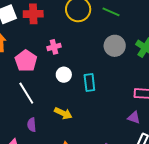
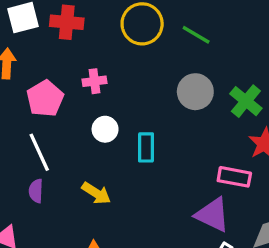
purple triangle: (134, 118) -> (213, 215), size x1.6
purple semicircle: (32, 125) -> (36, 191), moved

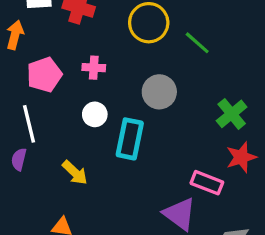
gray circle: (195, 92) -> (159, 92), moved
cyan rectangle: (146, 147) -> (130, 139), size x1.4

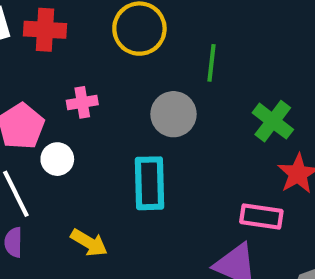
green line: (197, 43) -> (211, 63), moved, turned 68
white circle: (95, 114) -> (57, 159), moved

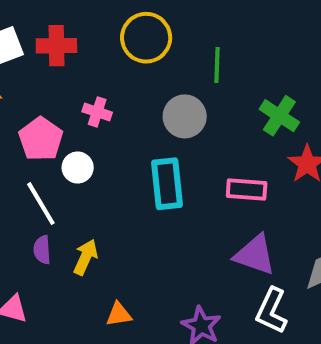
pink cross: (82, 102) -> (97, 112), turned 32
pink rectangle: (261, 216) -> (247, 189), moved
yellow arrow: (89, 243) -> (86, 257), moved, turned -92

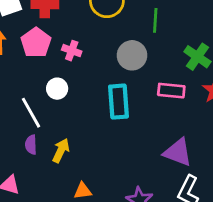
pink pentagon: (41, 139) -> (36, 43), moved
pink rectangle: (247, 189) -> (171, 91), moved

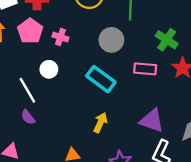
cyan rectangle: (118, 102) -> (101, 79), turned -48
purple semicircle: (31, 145) -> (28, 117), turned -35
yellow arrow: (61, 151) -> (100, 123), moved

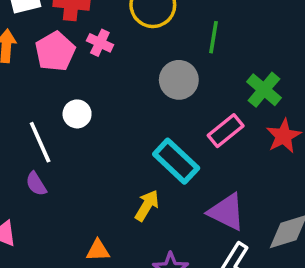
pink cross: (60, 37) -> (100, 43), moved
pink rectangle: (145, 69) -> (226, 131), turned -50
cyan rectangle: (101, 79) -> (176, 161), moved

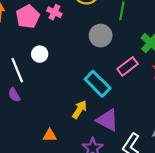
purple triangle: (227, 212) -> (107, 120), moved

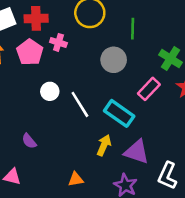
white line: (17, 70) -> (80, 104), moved

